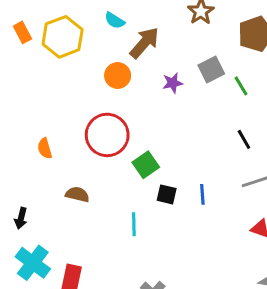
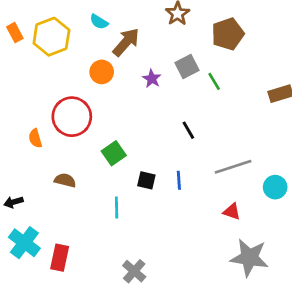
purple star: (173, 83) -> (152, 79), turned -30
red circle: (107, 135) -> (72, 117), moved
black line: (244, 139) -> (188, 130), moved
green square: (146, 165) -> (114, 153), moved
black arrow: (21, 218) -> (14, 202), turned 60

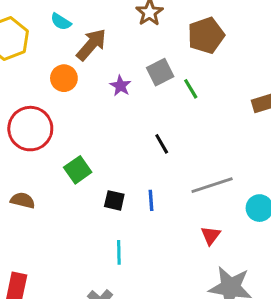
cyan line: (117, 207) -> (119, 252), moved
red triangle: (232, 212) -> (211, 236), turned 48

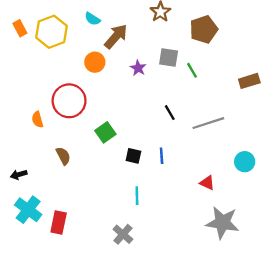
gray square: (160, 72) -> (169, 57), turned 36
gray line: (212, 185) -> (208, 123), moved
brown semicircle: (23, 200) -> (63, 156), turned 48
red triangle: (211, 236) -> (207, 183), turned -42

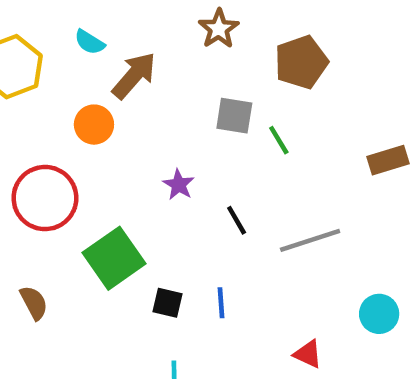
purple star: (138, 68) -> (179, 185), moved
green square: (105, 132) -> (114, 258), size x1.5

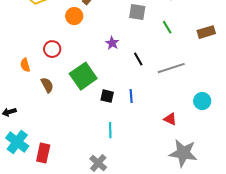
green line: (279, 140) -> (167, 27), moved
red circle: (45, 198) -> (52, 49), size x0.6
brown semicircle: (34, 303) -> (47, 85), moved

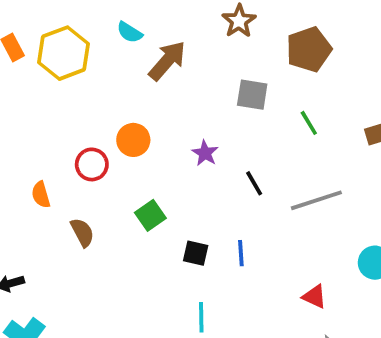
orange circle: (74, 16) -> (133, 140), moved
green square: (83, 76) -> (150, 215), size x0.6

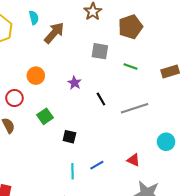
cyan semicircle: (130, 32) -> (34, 18), turned -136
green line: (309, 123) -> (130, 66), turned -40
red circle: (92, 164) -> (14, 98), moved
blue line: (241, 253) -> (97, 165), moved, turned 64

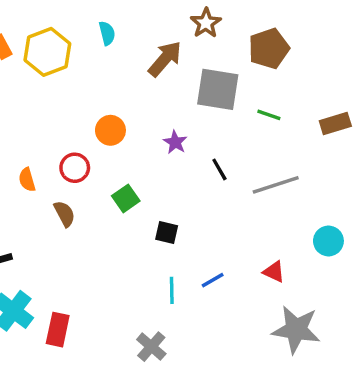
brown arrow: (54, 33) -> (165, 59), moved
gray square: (100, 51) -> (218, 89), size x1.5

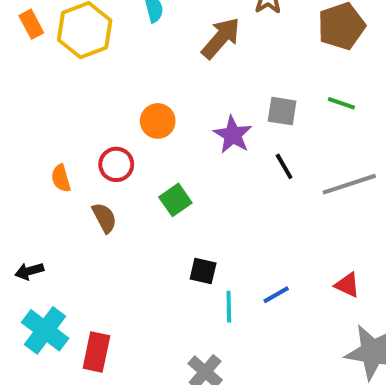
gray square: (218, 89) -> (282, 111), moved, size x0.6
purple star: (175, 142) -> (233, 135), size x1.4
black square: (167, 232) -> (203, 271), moved

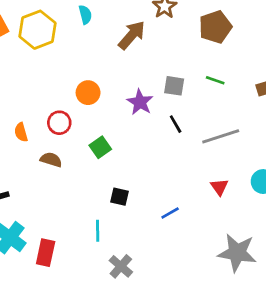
brown semicircle: (104, 218) -> (51, 160), turned -45
red triangle: (347, 285) -> (219, 187), moved, turned 30
cyan line: (229, 307) -> (98, 231), moved

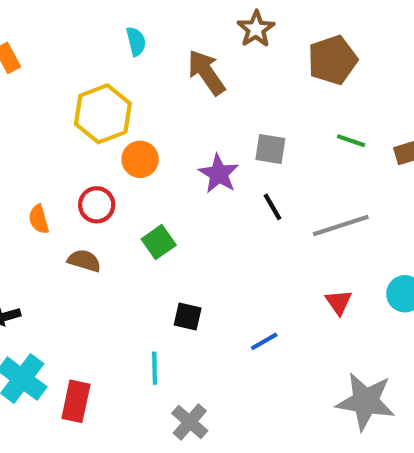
yellow hexagon: (37, 30) -> (103, 114), moved
brown arrow: (132, 35) -> (206, 72), turned -76
green line: (215, 80) -> (351, 141), moved

